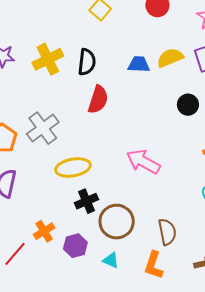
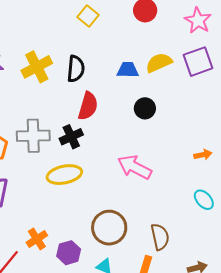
black circle: (188, 105) -> (145, 108), moved
gray cross: (43, 128) -> (33, 136), turned 36
black cross: (86, 201) -> (71, 137), moved

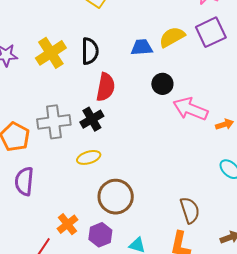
pink arrow: (135, 167) -> (190, 109), moved
yellow ellipse: (64, 175) -> (89, 157), size x0.7
brown circle: (109, 228) -> (116, 197), moved

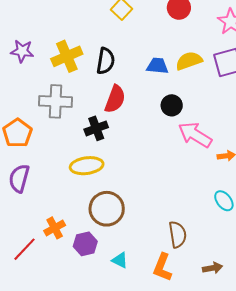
gray cross: (54, 122) -> (56, 101), moved
yellow ellipse: (89, 157) -> (87, 166), size x1.4

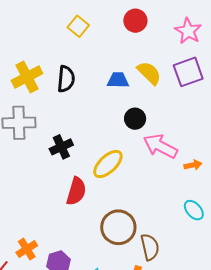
yellow semicircle: (189, 61) -> (149, 73), turned 68
red semicircle: (115, 99) -> (76, 191), moved
yellow ellipse: (87, 166) -> (108, 164), moved, turned -32
brown circle: (107, 209) -> (118, 227), moved

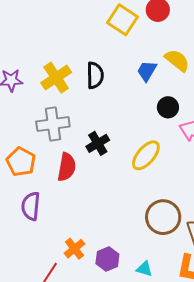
yellow square: (78, 26) -> (122, 20), moved, size x1.4
blue trapezoid: (118, 80) -> (147, 71), turned -55
red semicircle: (76, 191) -> (67, 167), moved

